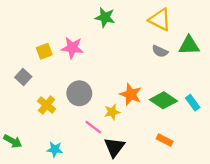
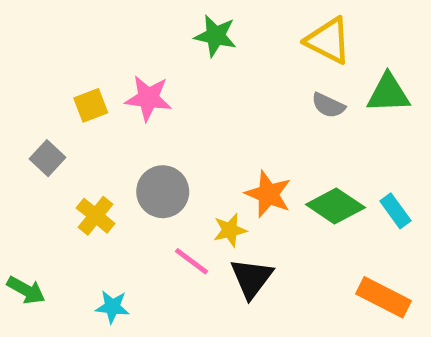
orange rectangle: (165, 140) -> (383, 297), moved, size x1.5
black triangle: (114, 147) -> (251, 278), moved

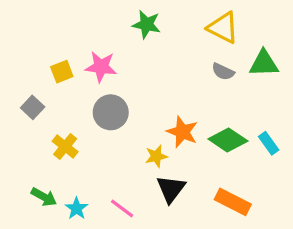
gray circle: (163, 192) -> (111, 112), moved
pink line: (192, 261) -> (122, 208), moved
green arrow: (26, 290) -> (44, 197), moved
orange rectangle: (383, 297) -> (233, 202), moved
cyan star: (112, 307) -> (76, 208), turned 30

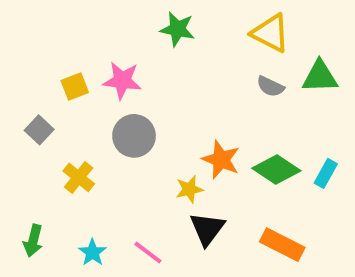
cyan rectangle: (269, 143) -> (326, 173), turned 65
green arrow: (44, 197) -> (33, 241), moved, turned 75

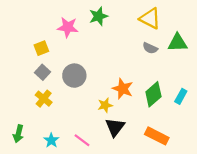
green star: (178, 29) -> (98, 16), turned -30
pink star: (122, 81) -> (68, 27), moved
gray square: (39, 130) -> (43, 72), moved
green diamond: (276, 169) -> (153, 94), turned -75

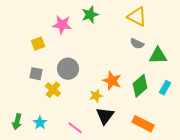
green triangle: (178, 43) -> (158, 56), moved
gray square: (43, 72) -> (36, 74), moved, turned -32
yellow cross: (44, 99) -> (53, 90), moved
cyan star: (51, 140) -> (40, 123), moved

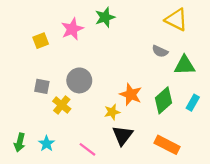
yellow triangle: (137, 17) -> (176, 20), moved
pink star: (62, 25) -> (72, 29), turned -30
yellow square: (38, 44) -> (41, 41), moved

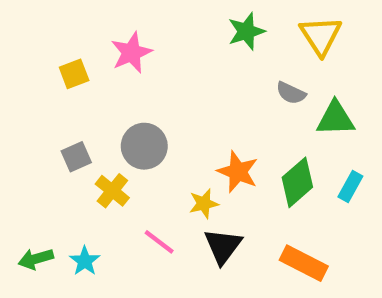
green star: (105, 17) -> (246, 31), moved
yellow triangle: (176, 20) -> (321, 36), turned 30
gray square: (42, 86) -> (76, 157), turned -35
green arrow: (20, 142) -> (36, 259), turned 60
pink line: (87, 149) -> (159, 242), moved

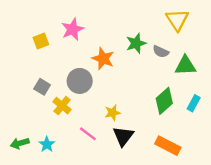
green star: (246, 31) -> (136, 43), moved
gray square: (76, 157) -> (42, 87), turned -35
orange star: (238, 172) -> (103, 59), moved

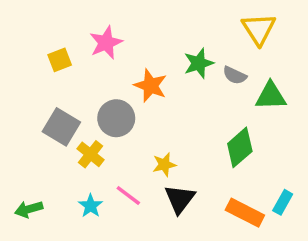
gray square: (42, 87) -> (61, 127), size x1.5
cyan rectangle: (194, 103) -> (283, 202), moved
cyan star: (47, 144) -> (90, 206), moved

